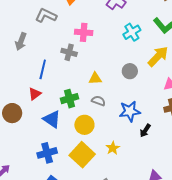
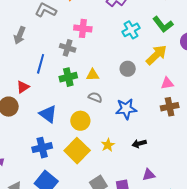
red triangle: (35, 94) -> (23, 87), moved
green cross: (69, 99) -> (68, 77), moved
black arrow: (145, 131) -> (139, 144), moved, turned 40

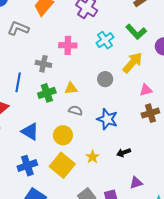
pink cross: (83, 28) -> (68, 45), moved
blue star: (126, 109) -> (107, 119), turned 30

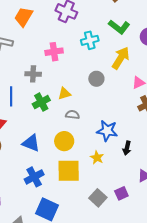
cyan cross: (105, 40) -> (90, 40), turned 30
blue star: (107, 119) -> (107, 131), moved
black arrow: (124, 153) -> (127, 148), turned -48
yellow square: (62, 165) -> (69, 171), turned -30

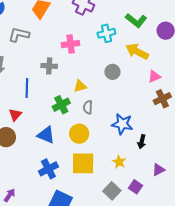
yellow arrow: (121, 58) -> (137, 52), turned -95
green cross: (41, 102) -> (61, 105), moved
gray semicircle: (72, 115) -> (88, 107), turned -96
yellow star: (97, 158) -> (119, 162), moved
purple square: (121, 193) -> (135, 187), turned -32

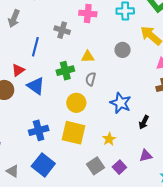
blue triangle: (46, 135) -> (36, 86), moved
black arrow: (142, 142) -> (144, 122), moved

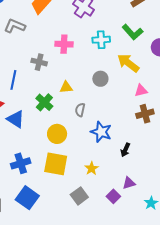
green cross: (65, 71) -> (44, 102), turned -30
gray semicircle: (91, 79) -> (80, 110), moved
purple square: (119, 167) -> (113, 196), moved

